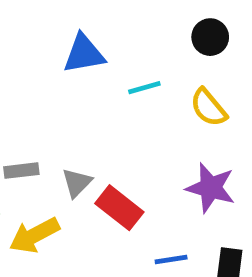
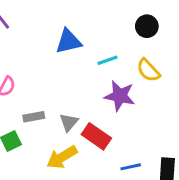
purple star: (211, 188) -> (120, 96), moved
yellow arrow: (34, 235) -> (62, 157), moved

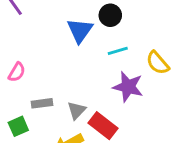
black circle: (147, 26) -> (110, 15), moved
blue triangle: (68, 41) -> (80, 30), turned -44

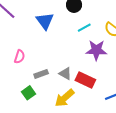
blue triangle: (80, 30) -> (45, 21), moved
gray triangle: (77, 110) -> (65, 74), turned -32

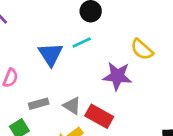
blue triangle: (45, 21) -> (51, 54), moved
cyan line: (84, 28) -> (82, 42), moved

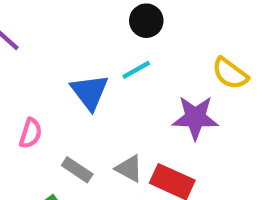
gray rectangle: (39, 104) -> (77, 170), turned 54

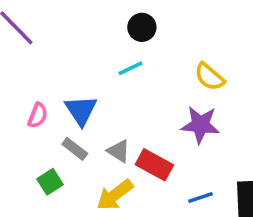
blue triangle: (90, 92) -> (81, 110), moved
purple star: (195, 118) -> (200, 125), moved

